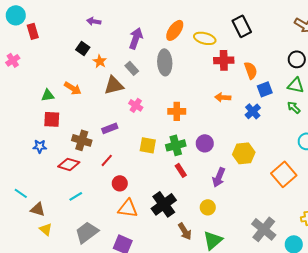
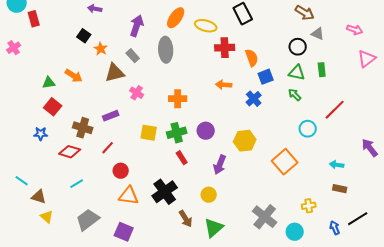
red square: (52, 119) -> (53, 107), turned 36

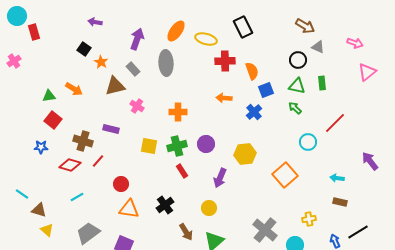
purple rectangle: (111, 116) -> (111, 129), turned 35
red line: (108, 148) -> (98, 161), moved
black cross: (165, 192) -> (165, 205), size x0.7

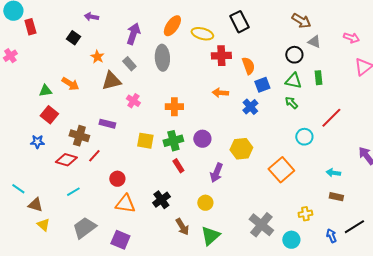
black square: (84, 49) -> (73, 38), moved

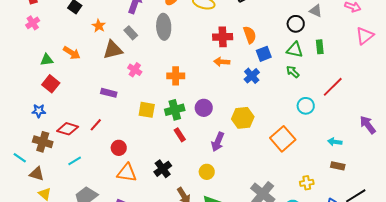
pink cross: (10, 56) -> (33, 23), moved
red cross: (221, 56) -> (223, 37), moved
brown cross: (79, 136) -> (43, 142), moved

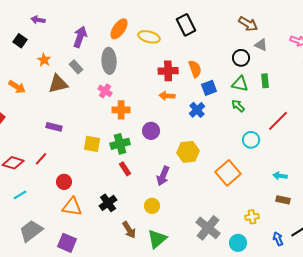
pink cross: (135, 70) -> (105, 91), moved
purple circle: (204, 108) -> (151, 131), moved

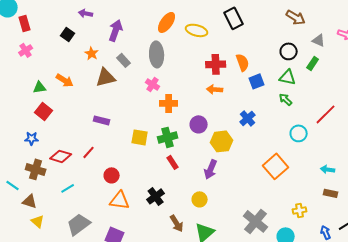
purple arrow: (80, 37) -> (116, 30), moved
gray triangle: (261, 45) -> (319, 40), moved
green rectangle: (265, 81) -> (313, 63), moved, turned 40
blue cross: (197, 110) -> (248, 118), moved
yellow hexagon: (188, 152) -> (222, 141), moved

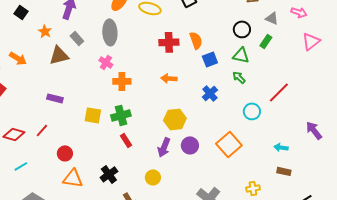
orange arrow: (215, 89) -> (169, 78), moved
blue cross: (248, 118) -> (210, 93), moved
purple circle: (199, 124) -> (190, 145), moved

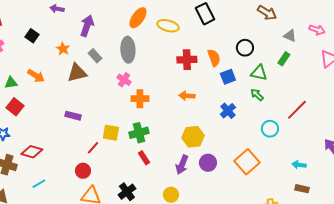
black square: (21, 12) -> (32, 36), moved
black circle: (242, 29) -> (245, 48), moved
red line: (42, 130) -> (93, 148), moved

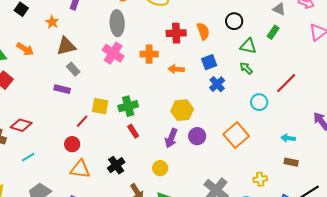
gray rectangle: (95, 56) -> (73, 69), moved
blue square: (228, 77) -> (209, 62), moved
pink cross: (124, 80) -> (113, 53), size x1.5
orange cross: (140, 99) -> (149, 54), moved

